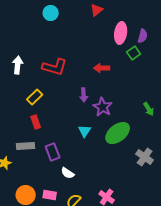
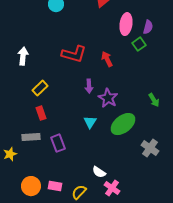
red L-shape: (55, 67) -> (74, 54), moved
red arrow: (102, 68) -> (107, 59), turned 63
white semicircle: (68, 173) -> (99, 172), moved

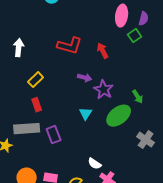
purple arrow: (89, 86) -> (85, 78), turned -72
green arrow: (154, 100) -> (138, 97), moved
gray rectangle: (31, 137) -> (27, 129), size x1.4

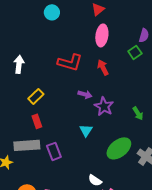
pink ellipse: (122, 16) -> (102, 35), moved
green ellipse: (119, 116) -> (119, 148), moved

